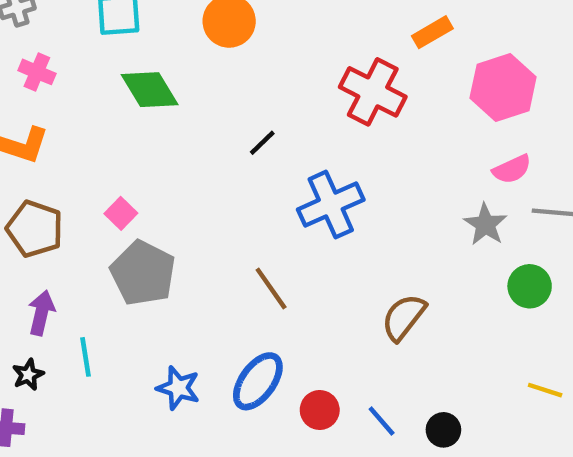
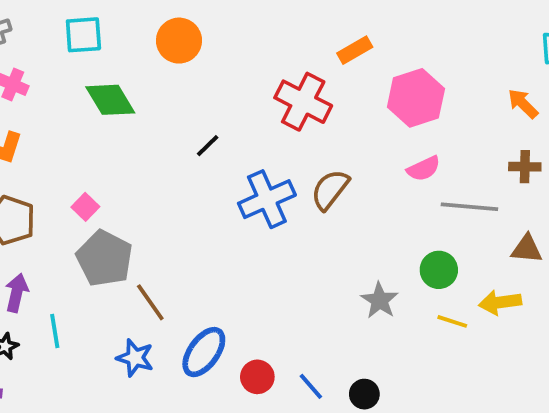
gray star: (485, 224) -> (380, 300), moved
brown line: (271, 288) -> (150, 302), moved
brown semicircle: (404, 317) -> (330, 190), moved
yellow line: (545, 390) -> (452, 321), moved

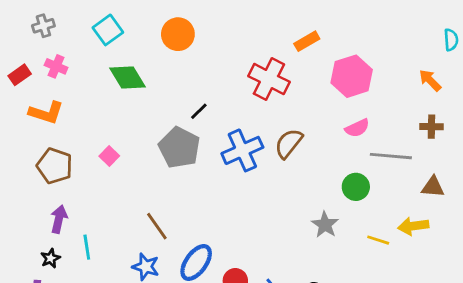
cyan square: (83, 35) -> (108, 30), turned -32
gray pentagon: (104, 258) -> (179, 148), moved
green circle: (439, 270) -> (356, 187), moved

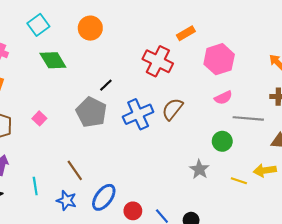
cyan line: (87, 247) -> (35, 186), moved

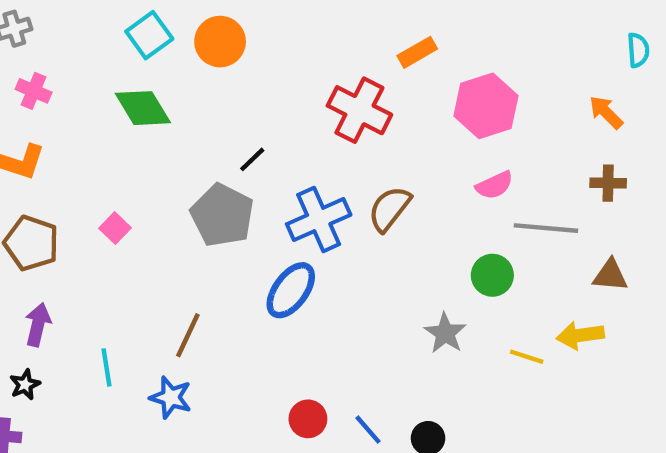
cyan square: (38, 25) -> (149, 35), moved
brown line: (75, 170) -> (188, 335), turned 60
blue ellipse: (104, 197) -> (291, 290), moved

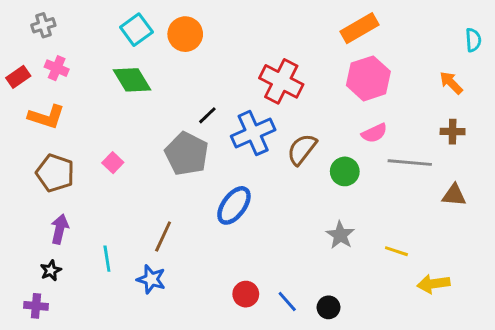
orange rectangle: (417, 52) -> (360, 28), moved, size x1.4
blue cross: (319, 219) -> (253, 133), moved
green circle: (492, 275) -> (345, 171), moved
yellow arrow: (580, 335) -> (433, 284), moved

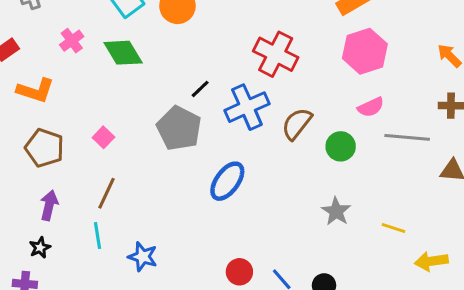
pink cross: (57, 68) -> (72, 41), moved, turned 30
brown line: (163, 236) -> (106, 193), moved

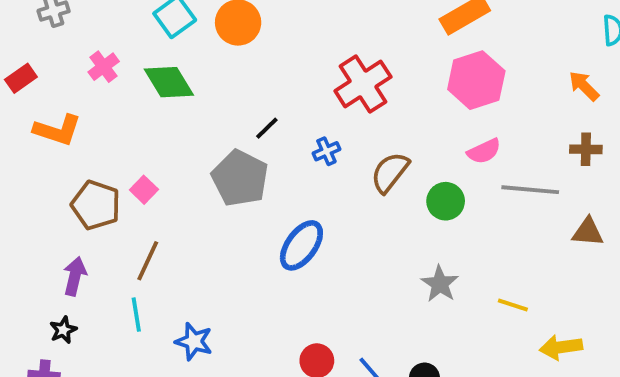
red cross: (276, 54) -> (363, 84), turned 30
blue cross: (247, 107) -> (326, 151), size x0.5
brown pentagon: (45, 148) -> (96, 205), moved

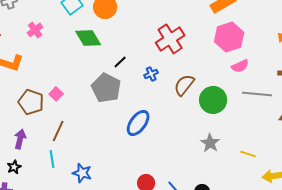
green diamond: (169, 82) -> (88, 38), moved
pink semicircle: (484, 151) -> (240, 66), moved
green circle: (446, 201) -> (213, 100), size x1.4

